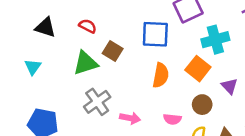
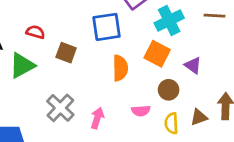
green triangle: (85, 63) -> (22, 65), moved
pink arrow: (130, 118) -> (97, 118), turned -72

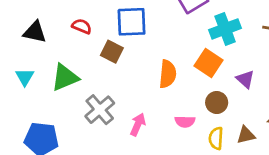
blue square: (106, 27) -> (132, 22), moved
green triangle: (22, 65) -> (65, 77), moved

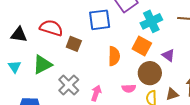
blue square: (132, 22) -> (100, 20), moved
red semicircle: (82, 26) -> (51, 28), size x1.6
brown circle: (217, 102) -> (150, 73), size x1.5

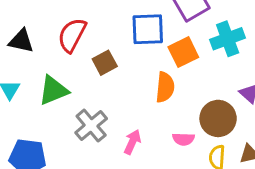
red semicircle: (51, 28) -> (72, 35), turned -85
brown square: (74, 44) -> (105, 63), turned 35
orange square: (142, 46) -> (183, 52), moved, turned 30

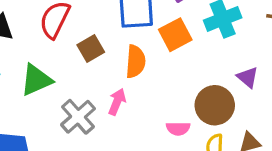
orange semicircle: (165, 87) -> (135, 62), moved
pink arrow: (132, 142) -> (117, 102), moved

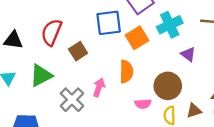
orange semicircle: (135, 62) -> (126, 72), moved
purple triangle: (248, 77) -> (188, 54), moved

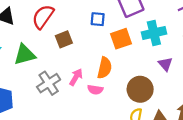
blue square: (109, 23) -> (98, 19), size x0.6
pink semicircle: (143, 104) -> (95, 90), moved

